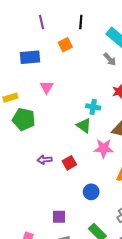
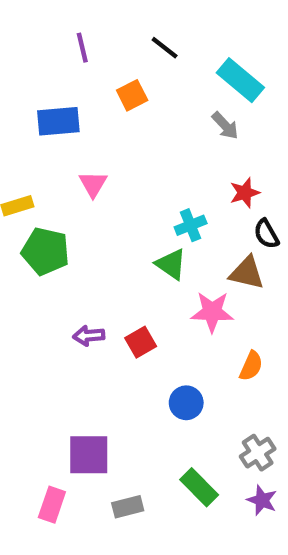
black line: (81, 22) -> (165, 48), turned -56
cyan cross: (93, 107) -> (191, 225), turned -32
purple square: (59, 217) -> (89, 455), moved, size x1.5

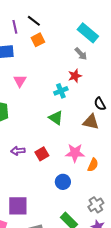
purple line: (82, 48) -> (15, 27), moved
black line: (165, 48) -> (34, 21), moved
red star: (245, 193) -> (75, 76), moved
cyan cross: (191, 225) -> (61, 91), moved
pink star: (212, 312) -> (75, 153), moved

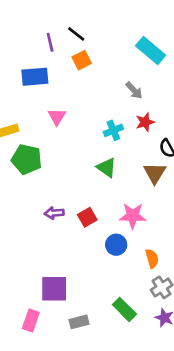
gray arrow: (81, 54) -> (134, 90), moved
red star: (75, 76) -> (145, 122), moved
brown triangle: (91, 122) -> (155, 173), turned 48
orange semicircle: (93, 165) -> (152, 258), moved, turned -40
blue circle: (63, 182) -> (116, 245), moved

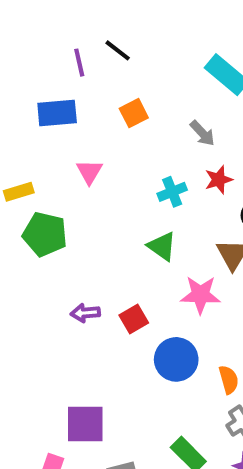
orange square: (82, 60) -> (134, 113), moved
pink star: (133, 216) -> (200, 295), moved
blue circle: (116, 245) -> (176, 359), size x1.4

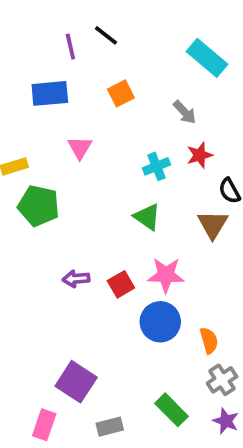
pink star: (200, 295) -> (166, 275), moved
purple square: (85, 424) -> (76, 382), turned 33

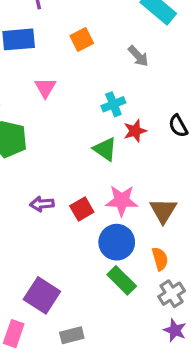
red star: (200, 155) -> (135, 131), moved
brown triangle: (213, 224) -> (163, 211), moved
green rectangle: (171, 410) -> (122, 280), moved

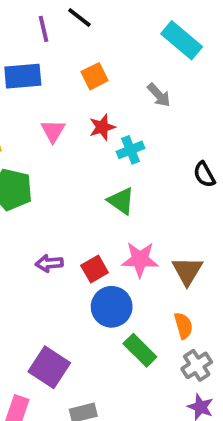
red star: (135, 131) -> (102, 127), moved
blue circle: (117, 242) -> (112, 307), moved

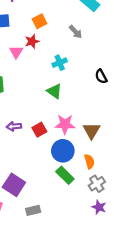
red star: (102, 127) -> (32, 41), moved
blue circle: (112, 307) -> (63, 151), moved

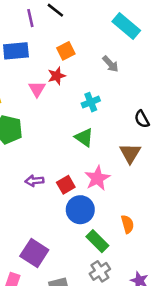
pink star: (65, 124) -> (97, 178), turned -30
brown triangle: (92, 131) -> (130, 153), moved
blue circle: (63, 151) -> (80, 210), moved
gray cross: (97, 184) -> (100, 271), moved

